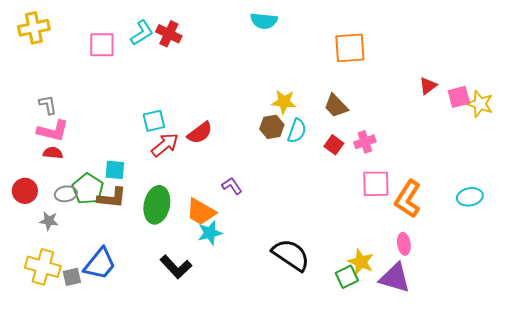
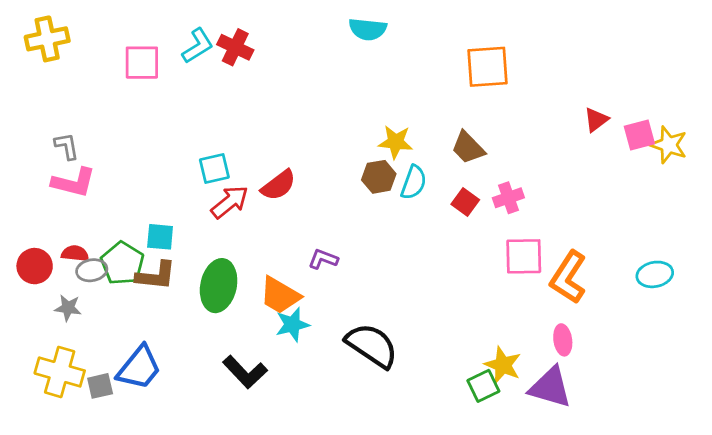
red semicircle: (53, 153) -> (75, 254), moved
purple L-shape: (232, 186) -> (323, 259), turned -35
black semicircle: (291, 255) -> (372, 345), moved

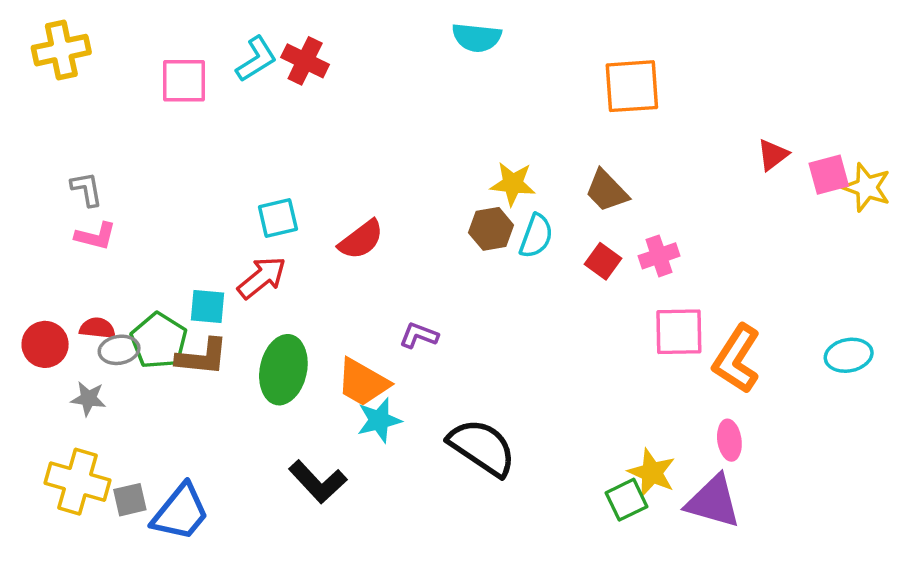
pink L-shape: (74, 182) -> (96, 236), size x0.7
red arrow: (230, 202) -> (262, 278), moved
blue trapezoid: (139, 368) -> (180, 512), moved

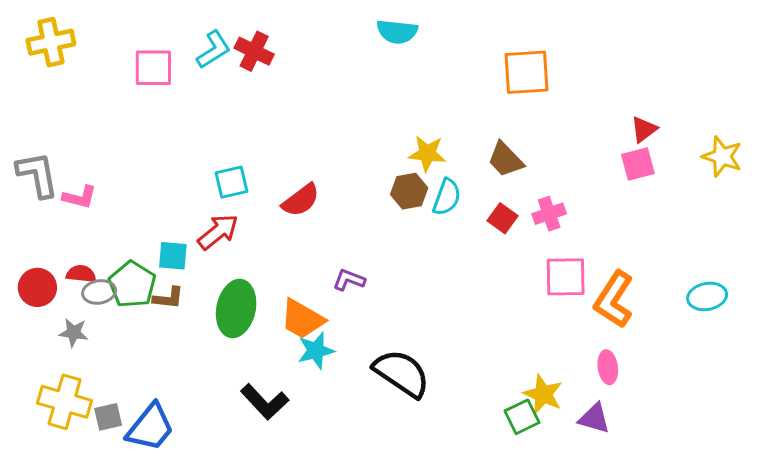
pink square: (829, 175) -> (638, 164), moved
gray L-shape: (87, 189) -> (37, 175), moved, size x1.6
brown L-shape: (202, 357) -> (168, 298), size x0.7
purple triangle: (713, 502) -> (594, 418), size x0.7

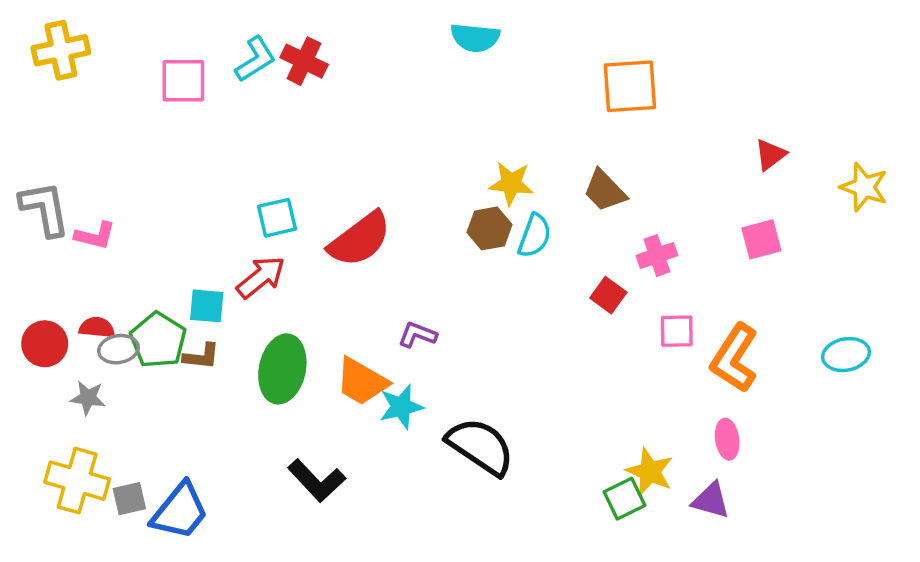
pink square: (638, 164) -> (761, 239), moved
red semicircle: (301, 200) -> (360, 239), size x1.4
red square: (502, 218) -> (608, 295), moved
pink square: (566, 277) -> (677, 331), size x0.7
cyan star: (316, 351) -> (401, 407), moved

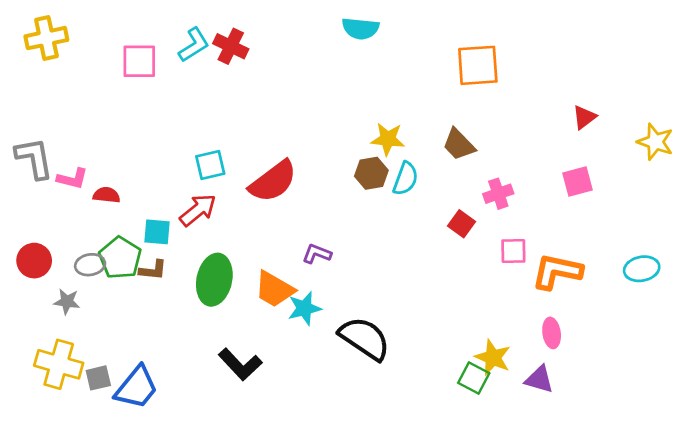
red semicircle: (97, 328) -> (106, 195), moved
orange L-shape: (734, 358) -> (557, 271), turned 69
green square: (625, 499) -> (474, 378), turned -36

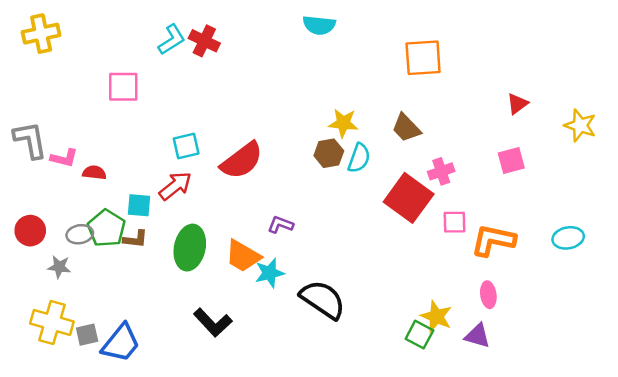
pink square: (139, 61) -> (123, 87), moved
red square: (461, 224) -> (409, 198), size x2.0

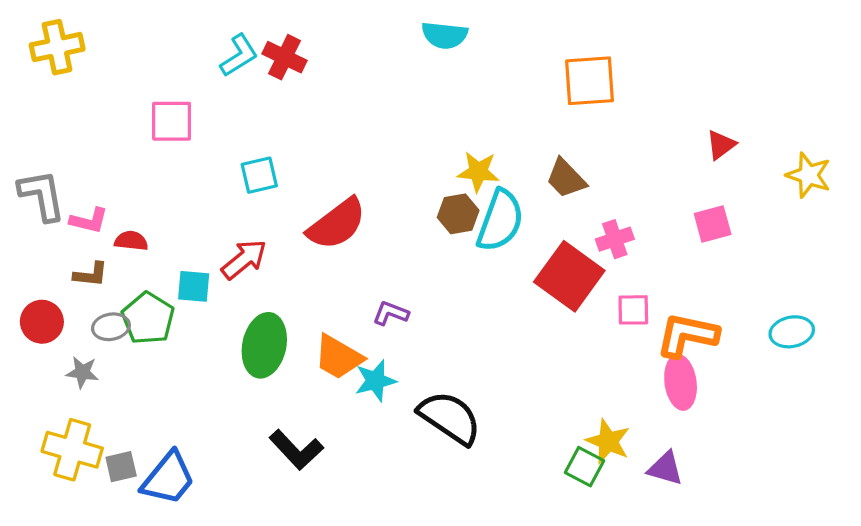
cyan square: (186, 146) -> (259, 175), moved
cyan semicircle: (359, 158) -> (500, 221), size x1.5
brown L-shape: (135, 239) -> (91, 275), moved
pink ellipse: (488, 295) -> (681, 382), moved, size x1.4

